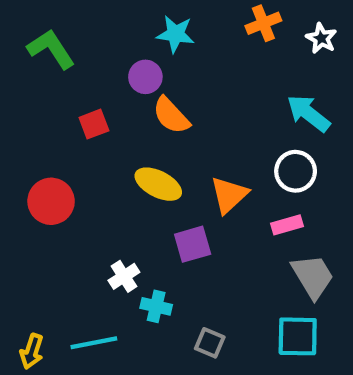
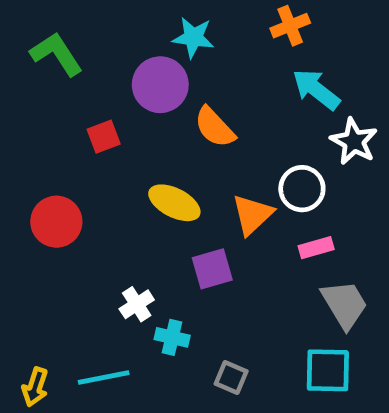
white star: (321, 38) -> (354, 141), moved, size x1.4
purple circle: (145, 77) -> (160, 85), size x1.5
cyan arrow: (308, 113) -> (316, 89), moved
orange semicircle: (171, 115) -> (215, 127), moved
white circle: (296, 171) -> (302, 189), moved

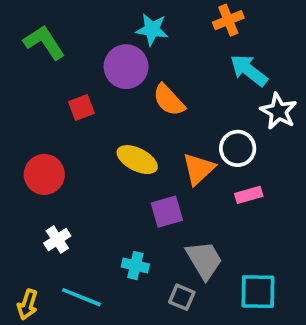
white cross: (137, 304) -> (57, 240), moved
gray trapezoid: (344, 304) -> (204, 260), moved
cyan line: (104, 378) -> (81, 297), turned 33

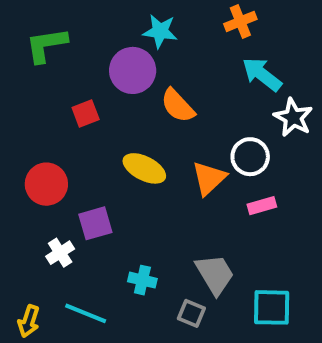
green L-shape: (44, 42) -> (46, 45), turned -66
purple square: (167, 212) -> (95, 223), moved

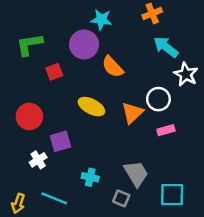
green L-shape: (46, 45) -> (29, 44), moved

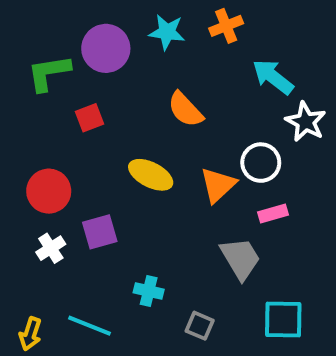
orange cross: (152, 13) -> (226, 26), moved
purple circle: (84, 44) -> (106, 48), moved
white cross: (38, 160) -> (51, 248), moved
gray trapezoid: (136, 174) -> (240, 258), moved

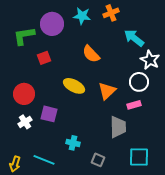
white circle: (261, 163) -> (139, 82), moved
purple square: (100, 232) -> (49, 114), turned 30
gray trapezoid: (240, 258) -> (118, 127), turned 30

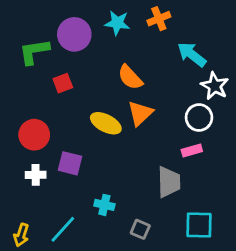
orange triangle: (107, 91) -> (140, 113), moved
white cross: (25, 122) -> (36, 175), turned 32
cyan line: (44, 160) -> (63, 229), turned -70

